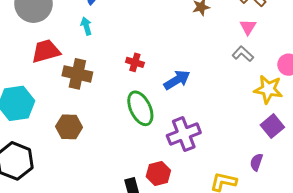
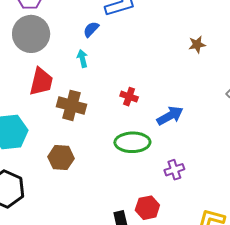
red trapezoid: (46, 51) -> (41, 82), turned 116
green ellipse: (140, 108) -> (132, 142), turned -68
purple cross: (184, 134) -> (174, 170), size x0.6

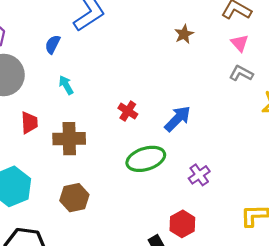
blue semicircle: (91, 29) -> (53, 44), moved
red trapezoid: (41, 82) -> (29, 123), size x0.7
red cross: (129, 97) -> (128, 111), turned 30

